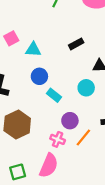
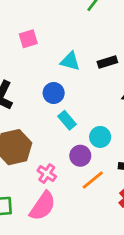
cyan triangle: (33, 50) -> (70, 61), moved
cyan circle: (86, 88) -> (100, 137), moved
pink cross: (58, 139) -> (47, 174), moved

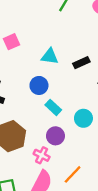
black rectangle: (107, 62) -> (81, 63), moved
purple circle: (80, 156) -> (55, 136), moved
orange line: (93, 180) -> (73, 174), moved

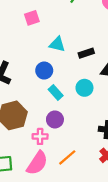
pink square: (11, 42) -> (32, 18), moved
cyan circle: (83, 118) -> (84, 88), moved
pink cross: (42, 155) -> (40, 136), turned -32

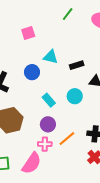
blue circle: (44, 71) -> (32, 72), moved
pink cross: (40, 136) -> (45, 144), moved
orange line: (67, 157) -> (67, 139), moved

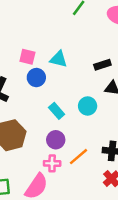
pink square: (28, 33) -> (27, 57), moved, turned 32
black rectangle: (77, 65) -> (102, 65), moved

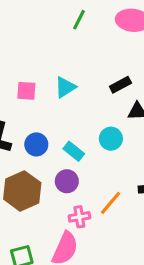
cyan triangle: (59, 59) -> (65, 87), turned -36
blue circle: (36, 78) -> (36, 144), moved
purple circle: (56, 140) -> (67, 181), moved

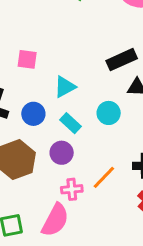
black rectangle: (120, 85) -> (122, 60), size x1.4
cyan triangle: (65, 87) -> (65, 87), moved

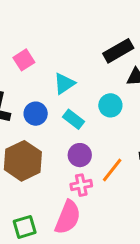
pink square: (27, 59) -> (24, 60), turned -35
purple circle: (62, 153) -> (80, 155), moved

